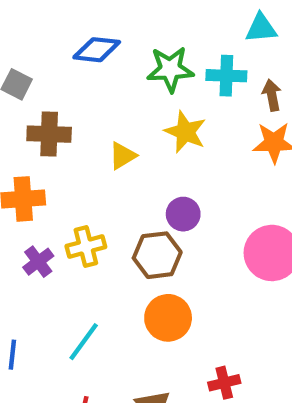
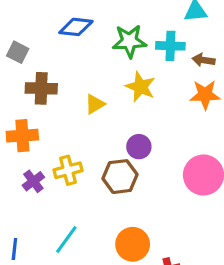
brown arrow: (272, 95) -> (203, 60), turned -70
orange circle: (168, 318) -> (133, 244), moved

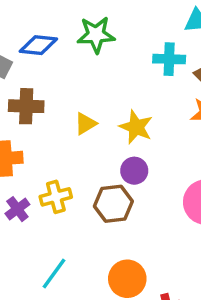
blue diamond: (76, 27) -> (38, 45), moved
green star: (129, 41) -> (96, 35), moved
yellow star: (140, 87) -> (136, 127), moved

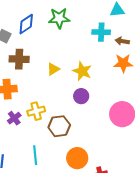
blue diamond: (38, 45) -> (26, 24), turned -40
brown hexagon: (113, 204) -> (59, 126), moved
cyan line: (54, 274) -> (35, 155), turned -42

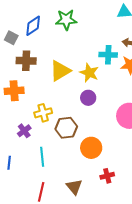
cyan cross: (101, 32) -> (108, 55), moved
yellow triangle: (53, 69) -> (60, 71), size x1.6
purple cross: (14, 118) -> (24, 131), moved
orange circle: (77, 158) -> (91, 148), moved

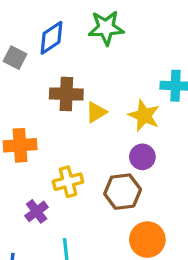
brown cross: (26, 61) -> (66, 94), moved
yellow triangle: (60, 71) -> (96, 112), size x0.6
brown hexagon: (66, 128) -> (123, 192), moved

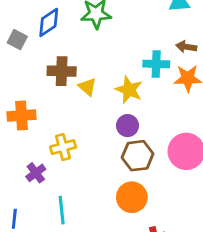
yellow triangle: (96, 112) -> (87, 87), turned -48
brown hexagon: (123, 192) -> (138, 156), moved

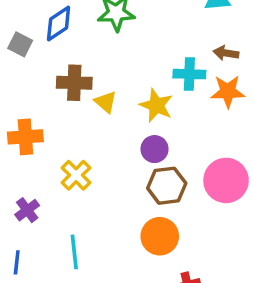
yellow cross: (63, 147) -> (76, 175), turned -30
purple cross: (36, 173) -> (27, 210), moved

